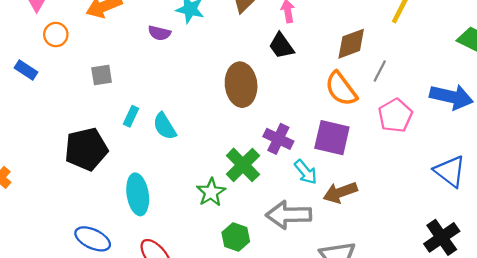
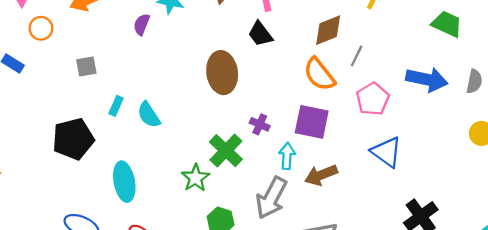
purple semicircle: (159, 33) -> (142, 24), turned 100
purple cross: (278, 139) -> (260, 124), size x0.7
blue triangle: (450, 171) -> (387, 152), moved
cyan arrow: (306, 172) -> (287, 156), turned -135
gray arrow: (289, 215) -> (271, 198), turned -60

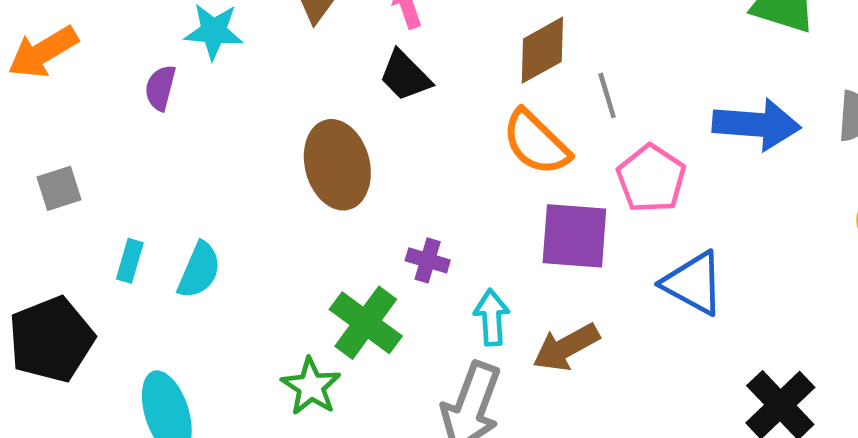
gray line: (357, 56) -> (607, 95), turned -35
cyan semicircle: (149, 115) -> (199, 270), turned -116
purple square: (312, 122) -> (574, 236), moved

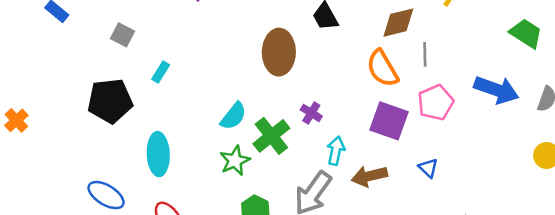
gray square: (59, 188) -> (123, 35), moved, turned 30
cyan semicircle: (199, 270) -> (233, 116), moved
blue triangle: (693, 283) -> (428, 168), moved, size x0.6

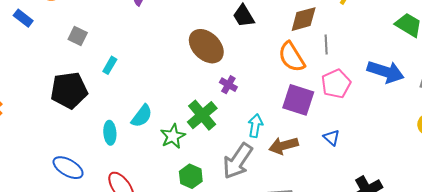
brown ellipse: (279, 52) -> (206, 46), turned -45
purple cross: (311, 113) -> (228, 85), moved
cyan semicircle: (233, 116) -> (142, 116), moved
cyan ellipse: (158, 154) -> (110, 133), size x0.7

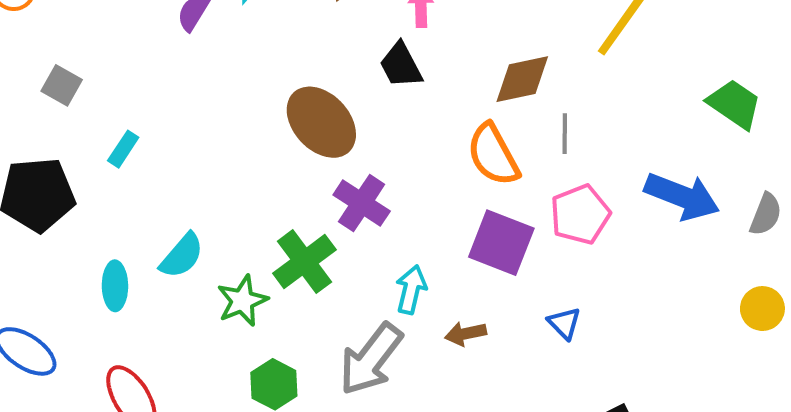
purple cross: (228, 85) -> (362, 203), size x1.5
brown arrow: (283, 146) -> (466, 334), size x0.7

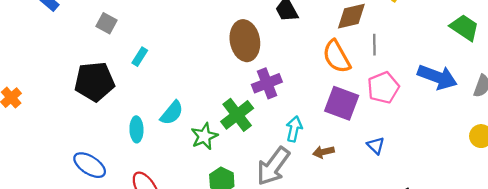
brown ellipse: (321, 122) -> (245, 41), turned 33
purple cross: (362, 203) -> (267, 83), turned 36

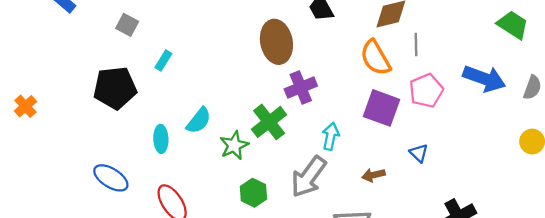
brown arrow: (323, 152) -> (373, 175), moved

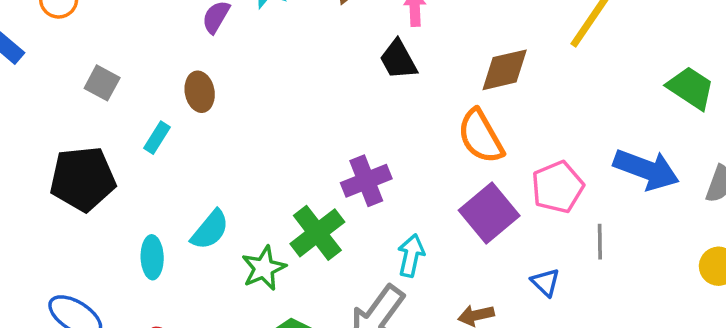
brown ellipse: (276, 42) -> (200, 92), moved, size x0.6
gray line: (416, 44) -> (600, 242), moved
purple square: (381, 108) -> (489, 213), turned 30

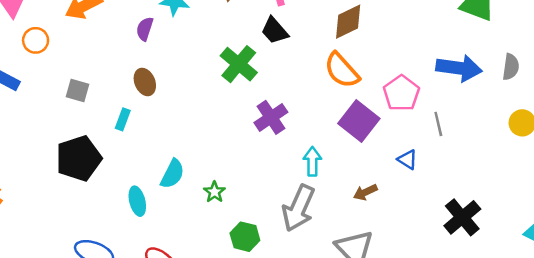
green cross: (317, 233) -> (239, 64), moved
green star: (264, 268) -> (214, 192), size x0.7

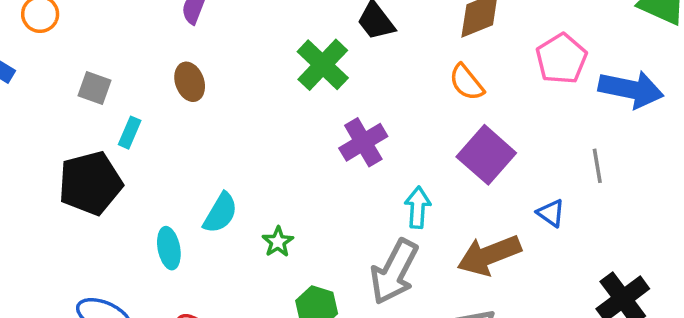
orange semicircle: (342, 70) -> (467, 82), size x0.7
pink pentagon: (401, 93) -> (561, 59), moved
cyan rectangle: (123, 119) -> (130, 133), moved
brown arrow: (365, 192) -> (489, 255), size x1.8

